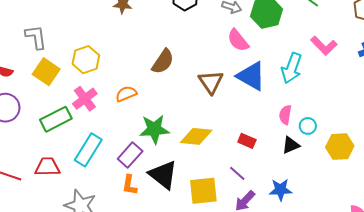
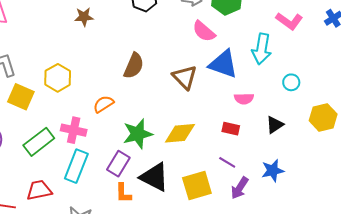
pink cross: (85, 99) -> (74, 130), moved, turned -30
pink semicircle: (285, 115) -> (244, 99), moved, turned -90
cyan circle: (308, 126) -> (291, 82), moved

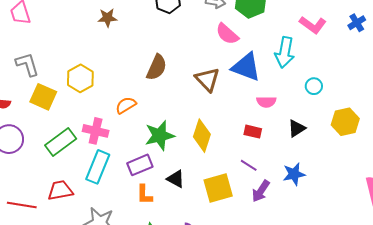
yellow diamond: (180, 133) -> (202, 136), turned -68
purple rectangle: (118, 164) -> (140, 165), turned 35
black triangle: (154, 177) -> (176, 179), size x0.6

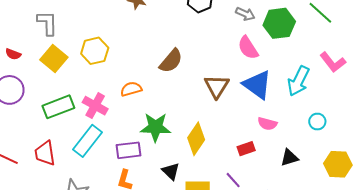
red rectangle: (253, 132) -> (246, 149), turned -48
black triangle: (176, 179) -> (171, 171), moved
red trapezoid: (60, 190) -> (45, 153), turned -104

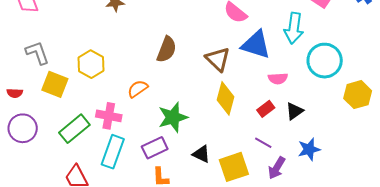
cyan circle: (317, 122) -> (325, 61), size x2.0
yellow diamond: (196, 139) -> (225, 98), moved
black triangle: (289, 158) -> (295, 111), moved

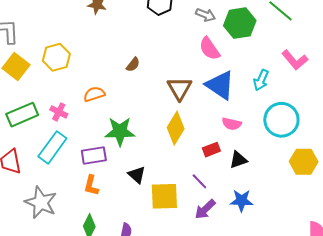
cyan arrow: (294, 28) -> (261, 80), size x0.7
brown semicircle: (167, 49) -> (133, 65), size x0.6
pink cross: (109, 116) -> (59, 112), size x0.7

